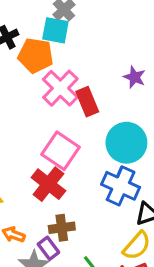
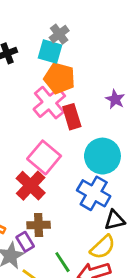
orange pentagon: (36, 55) -> (59, 78), moved

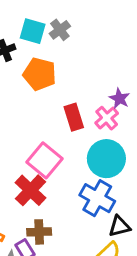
cyan square: (50, 51) -> (33, 31), moved
orange pentagon: (59, 78) -> (40, 74), moved
pink cross: (49, 103) -> (107, 118), moved, size x0.7

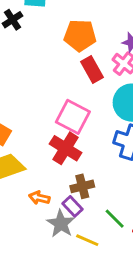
orange pentagon: (40, 74) -> (80, 35), moved

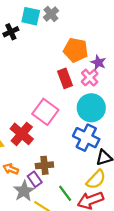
orange pentagon: (80, 35) -> (76, 50), moved
red cross: (66, 148) -> (22, 134), moved

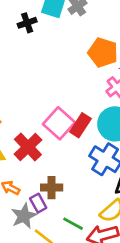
red rectangle: (65, 78) -> (80, 125), moved, turned 48
green line: (65, 193) -> (73, 224), turned -30

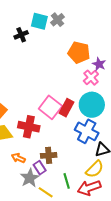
red cross: (28, 147) -> (29, 127), turned -30
green line: (73, 224) -> (67, 181), turned 49

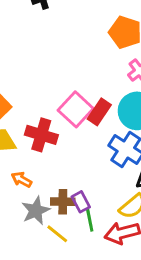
brown cross: (49, 155) -> (63, 202), moved
purple rectangle: (40, 168) -> (81, 202), moved

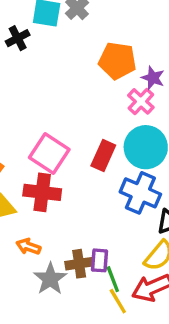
pink square: (76, 109) -> (49, 153), moved
purple rectangle: (81, 202) -> (99, 260), turned 42
yellow line: (57, 234) -> (118, 301), moved, turned 30

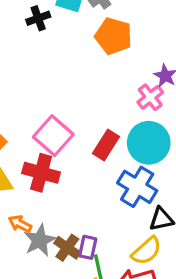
orange pentagon: (117, 61) -> (113, 36), moved
brown cross: (79, 264) -> (67, 248), turned 36
gray star: (50, 279) -> (40, 240), moved

